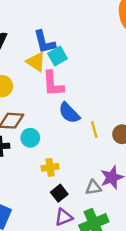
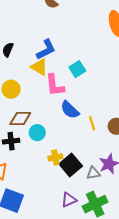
blue L-shape: (44, 42) -> (46, 50), turned -100
cyan square: (58, 56) -> (77, 69), moved
black square: (59, 193) -> (71, 165), moved, size x1.5

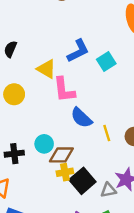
blue L-shape: (46, 50) -> (78, 51), moved
cyan square: (77, 69) -> (106, 62), moved
brown diamond: (20, 119) -> (61, 155), moved

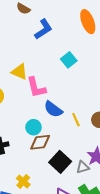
blue L-shape: (78, 51) -> (43, 29), moved
cyan circle: (44, 144) -> (34, 127), moved
yellow cross: (65, 172) -> (23, 181), moved, turned -32

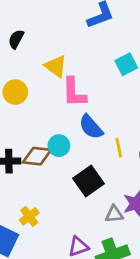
brown diamond: (40, 142) -> (37, 156), moved
black square: (60, 162) -> (89, 181), moved

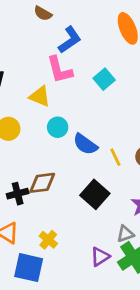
pink L-shape: (74, 92) -> (60, 70), moved
cyan circle: (59, 146) -> (58, 127), moved
gray triangle: (114, 214) -> (125, 234), moved

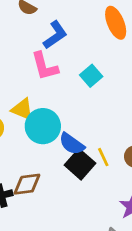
yellow triangle: (40, 96) -> (22, 109), moved
cyan circle: (58, 127) -> (43, 126), size x1.6
black square: (95, 194) -> (80, 164), moved

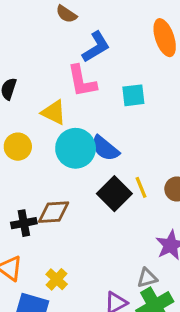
cyan square: (91, 76) -> (133, 95), turned 30
yellow triangle: (22, 109) -> (54, 112), moved
blue semicircle: (72, 144) -> (105, 148), moved

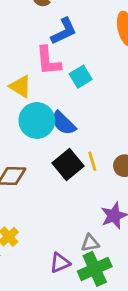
cyan square: (133, 95) -> (81, 77), moved, turned -30

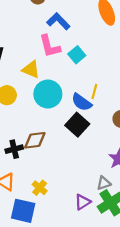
blue L-shape: (64, 31) -> (58, 21), turned -100
blue semicircle: (63, 123) -> (82, 102), moved
yellow line: (92, 161) -> (94, 92), moved, turned 40

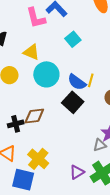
pink L-shape: (50, 46) -> (36, 18), moved
yellow line: (94, 92) -> (91, 80), moved
gray triangle: (104, 183) -> (100, 145), moved
yellow cross: (40, 188) -> (38, 159), size x1.5

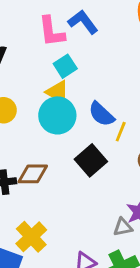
cyan square: (73, 39) -> (65, 66), moved
yellow triangle: (31, 52) -> (58, 92), moved
blue semicircle: (77, 82) -> (101, 114), moved

